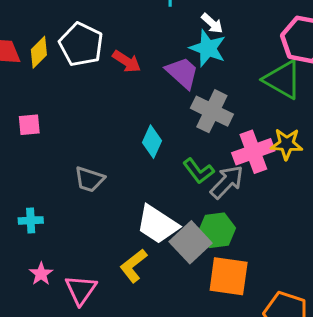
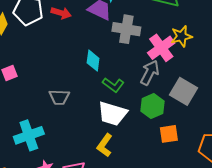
green L-shape: (198, 171) -> (113, 85), moved
cyan cross: (31, 220) -> (29, 135), size x1.8
gray square: (191, 242) -> (184, 91), moved
orange square: (229, 276) -> (169, 134), size x0.7

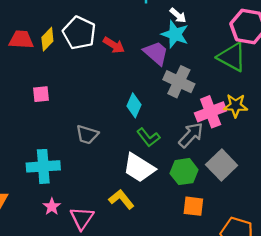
yellow L-shape: (105, 145) -> (121, 199), turned 90

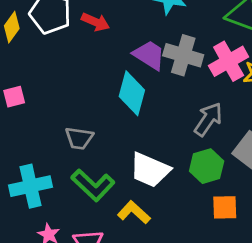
purple trapezoid: (156, 53) -> (149, 55), moved
cyan diamond: (134, 105) -> (132, 93), size x1.4
pink cross: (211, 112) -> (229, 61), moved
green L-shape: (148, 137) -> (93, 185), moved, size x1.4

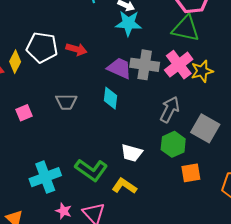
cyan diamond: (132, 93) -> (111, 98), size x0.7
gray trapezoid: (79, 138) -> (66, 102), moved
white trapezoid: (150, 170) -> (132, 153), size x0.7

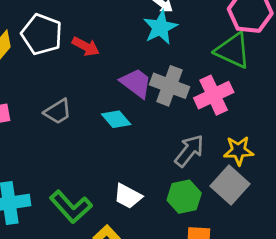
cyan star: (128, 23) -> (160, 27), turned 30
yellow star: (202, 71) -> (239, 151), moved
cyan diamond: (111, 98) -> (116, 119), turned -60
gray trapezoid: (66, 102) -> (58, 112), turned -45

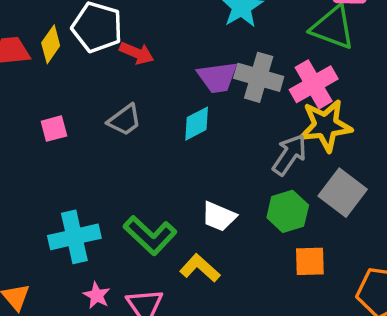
red arrow: (86, 46) -> (137, 53), moved
purple trapezoid: (136, 83) -> (217, 77), turned 140
cyan diamond: (116, 119) -> (197, 124), turned -72
yellow star: (239, 151) -> (326, 126), moved, size x1.4

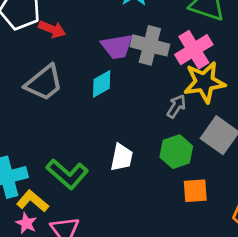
gray trapezoid: (124, 120) -> (44, 83), size x1.4
gray arrow: (289, 155) -> (176, 106), size x0.7
white trapezoid: (219, 216) -> (122, 157), turned -100
yellow L-shape: (200, 268) -> (32, 201), moved

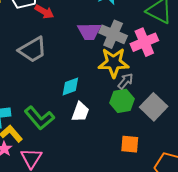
yellow star: (204, 82) -> (114, 63), moved
cyan diamond: (102, 84) -> (70, 86), moved
green hexagon: (176, 152) -> (122, 101), moved

